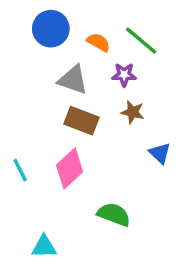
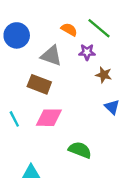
blue circle: (51, 29) -> (17, 35), moved
brown star: (133, 112) -> (104, 75), moved
brown rectangle: (81, 121) -> (39, 84), moved
pink diamond: (70, 168) -> (49, 118), turned 44

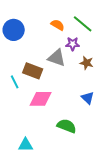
gray triangle: (51, 56) -> (57, 58), moved
blue triangle: (112, 107) -> (88, 98), moved
cyan line: (14, 119) -> (15, 82), moved

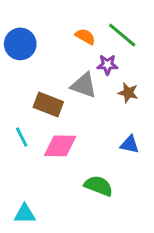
cyan line: (15, 82) -> (22, 137), moved
blue triangle: (88, 98) -> (130, 144), turned -32
cyan triangle: (26, 145) -> (25, 214), moved

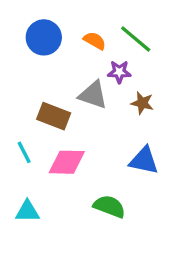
blue circle: (20, 44) -> (44, 37), moved
blue triangle: (130, 144) -> (144, 161), size x1.4
cyan triangle: (25, 214) -> (27, 211), moved

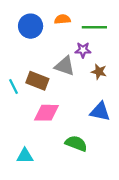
green line: (136, 39) -> (94, 27), turned -40
orange semicircle: (95, 41) -> (62, 19), moved, turned -35
cyan line: (24, 152) -> (13, 86), moved
cyan triangle: (27, 211) -> (25, 156), moved

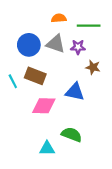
blue circle: (31, 26) -> (29, 45), moved
gray triangle: (65, 66) -> (56, 44), moved
blue triangle: (100, 112) -> (75, 92), moved
cyan triangle: (25, 156) -> (47, 148), moved

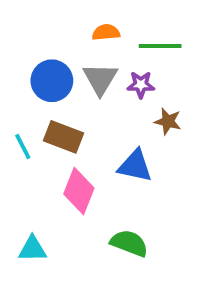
gray triangle: (56, 44) -> (100, 79), turned 42
pink diamond: (44, 106) -> (79, 191), turned -70
cyan triangle: (47, 148) -> (33, 249), moved

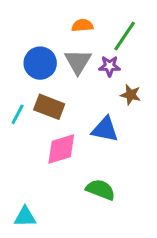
green line: (160, 46) -> (125, 36), turned -56
cyan line: (23, 146) -> (18, 114), turned 55
pink diamond: (79, 191) -> (61, 149), turned 52
cyan triangle: (33, 249) -> (25, 217), moved

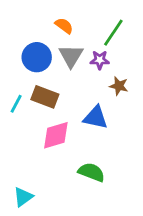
orange semicircle: (82, 25) -> (64, 26), moved, turned 42
cyan triangle: (25, 217) -> (23, 197), turned -35

